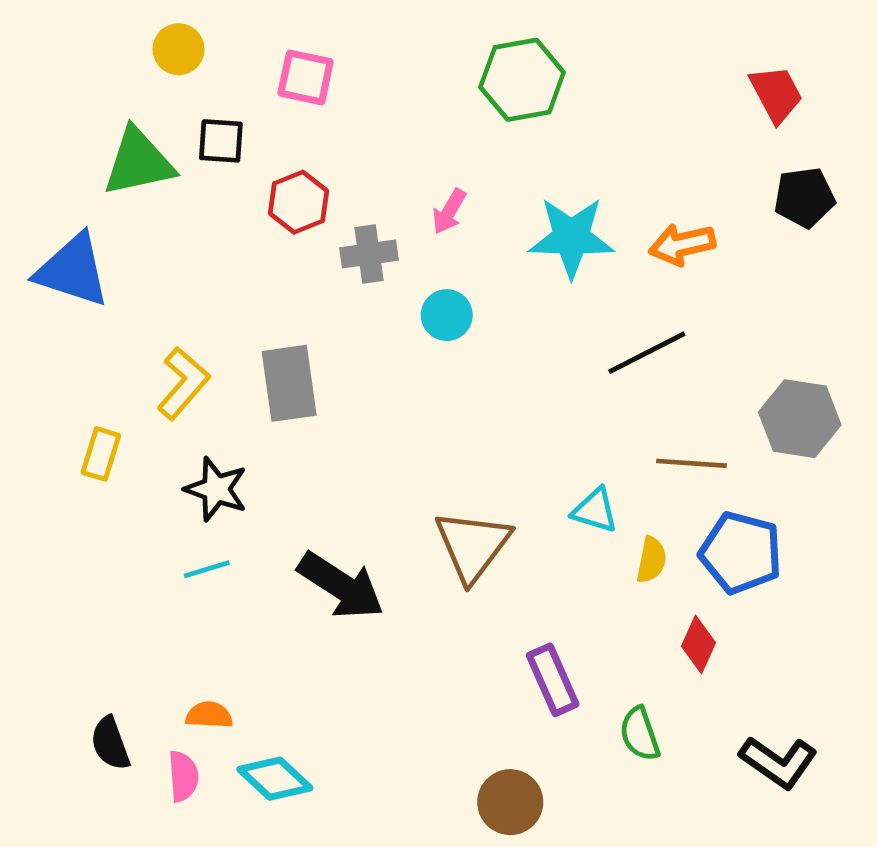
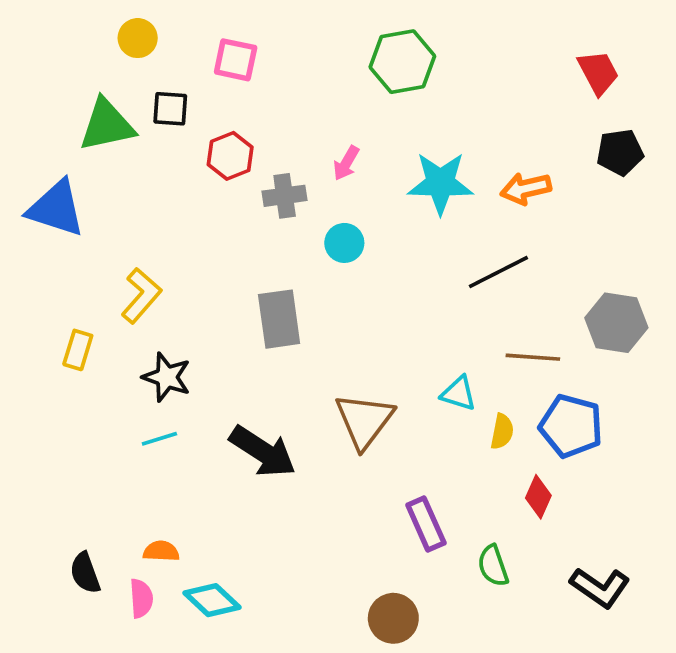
gray rectangle: (289, 383) -> (279, 319), moved

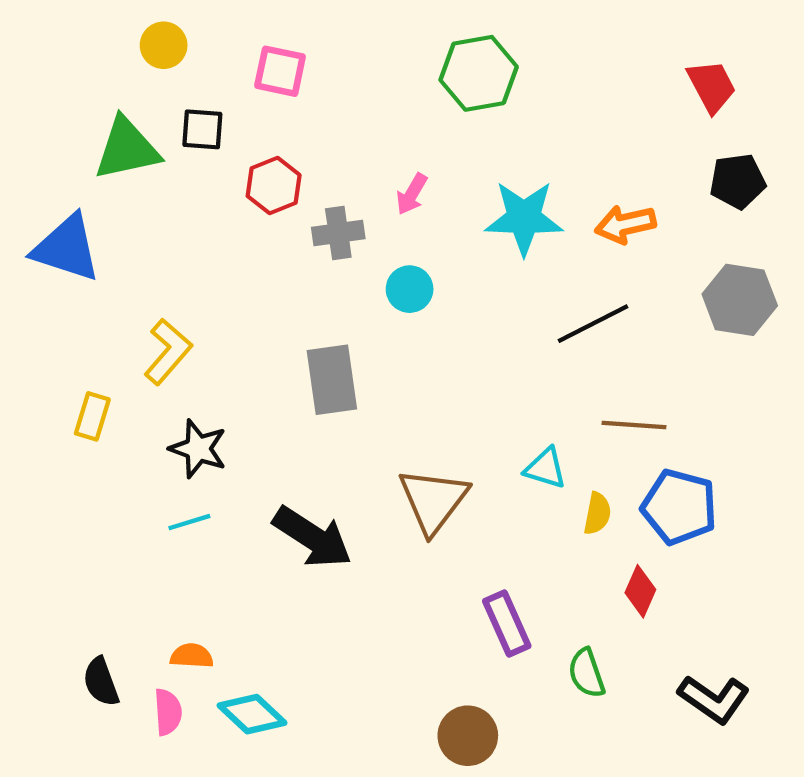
gray hexagon: (616, 323) -> (740, 300), moved

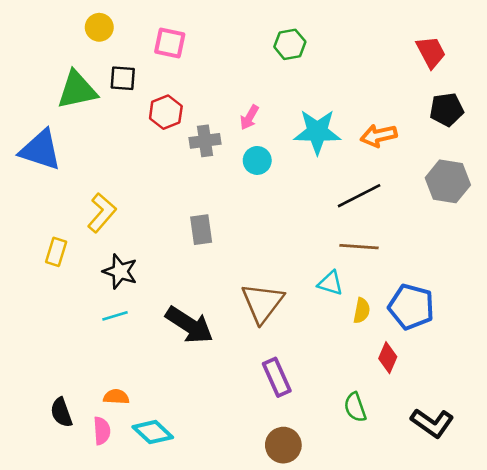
green hexagon: (479, 73) -> (290, 44), size x0.7
cyan circle: (410, 289) -> (257, 160), moved
gray rectangle: (332, 380) -> (201, 230), size x0.7
brown line: (634, 425) -> (359, 247), moved
purple rectangle: (507, 624) -> (277, 377), moved

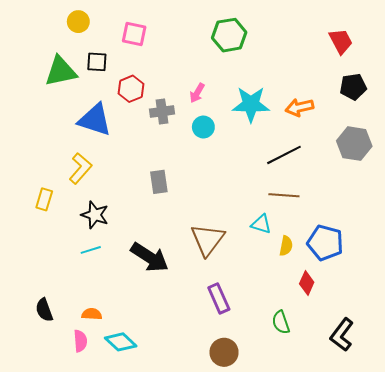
green hexagon: (290, 44) -> (229, 35), size x1.4
blue triangle: (40, 150) -> (95, 120), moved
black semicircle: (61, 412) -> (44, 310), moved
black L-shape: (432, 423) -> (342, 335), turned 92

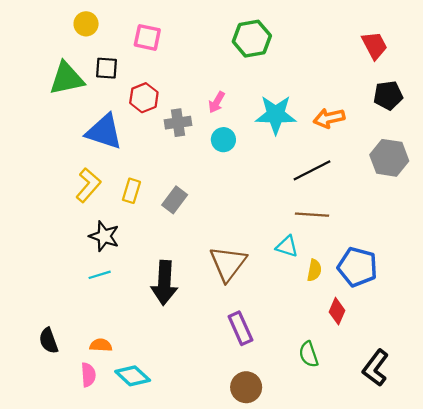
gray rectangle: (159, 182) -> (175, 200), turned 45
yellow rectangle: (44, 199) -> (131, 191), moved
black arrow: (150, 257) -> (164, 283), turned 60

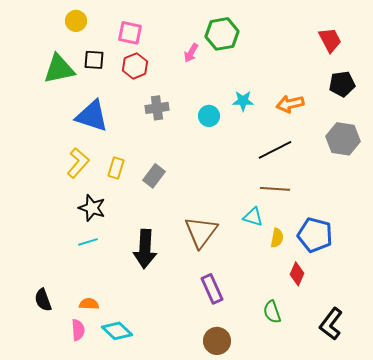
red hexagon: (144, 98) -> (135, 66), moved
pink arrow: (217, 102) -> (191, 53), moved
cyan star: (276, 115) -> (243, 101), size x0.6
cyan circle: (223, 140) -> (209, 116), moved

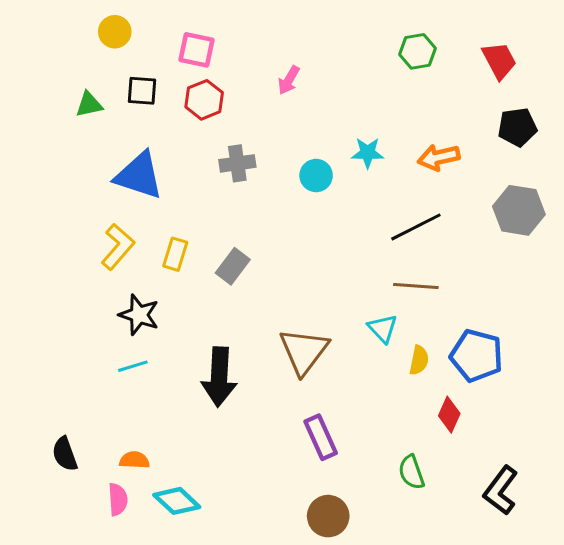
green hexagon: (222, 34) -> (417, 51), moved, size x0.7
green triangle: (59, 69) -> (89, 104), size x0.6
cyan triangle: (253, 217) -> (383, 328), turned 30

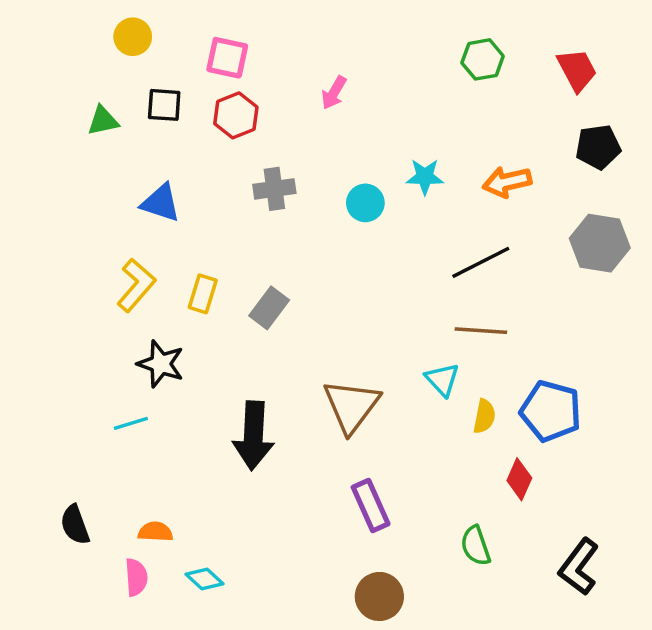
blue triangle: (139, 176) -> (161, 203), size x0.7
cyan line: (133, 366) -> (131, 423), moved
cyan diamond: (177, 501) -> (204, 579), size x0.7

